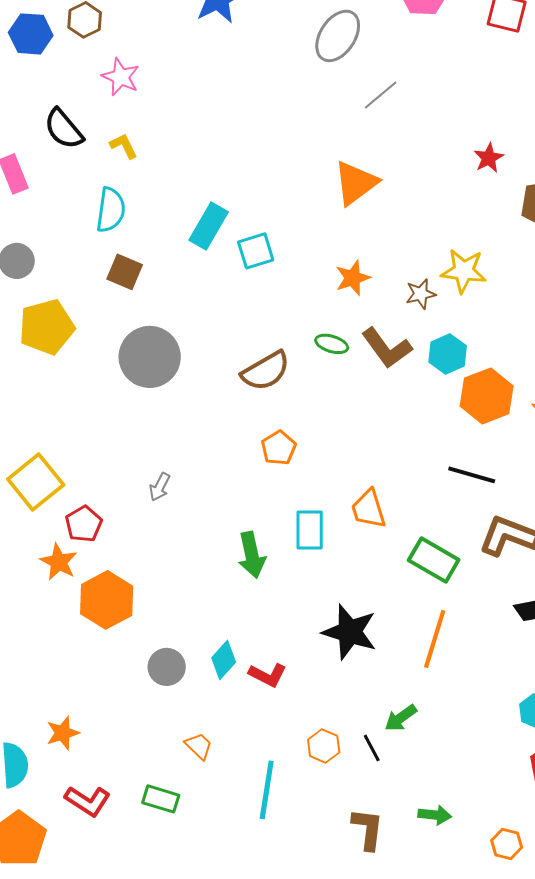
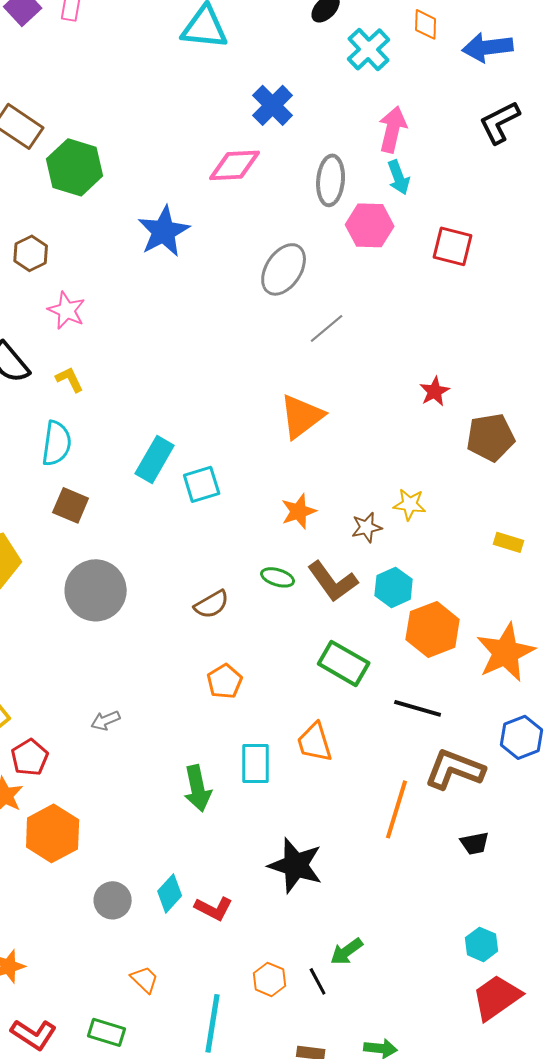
yellow star: (464, 271) -> (410, 504), size x0.7
brown semicircle: (266, 371) -> (212, 604), size x0.7
gray arrow: (160, 487) -> (106, 720), turned 40
green rectangle: (434, 560) -> (344, 663), moved
orange line: (435, 639) -> (397, 809), moved

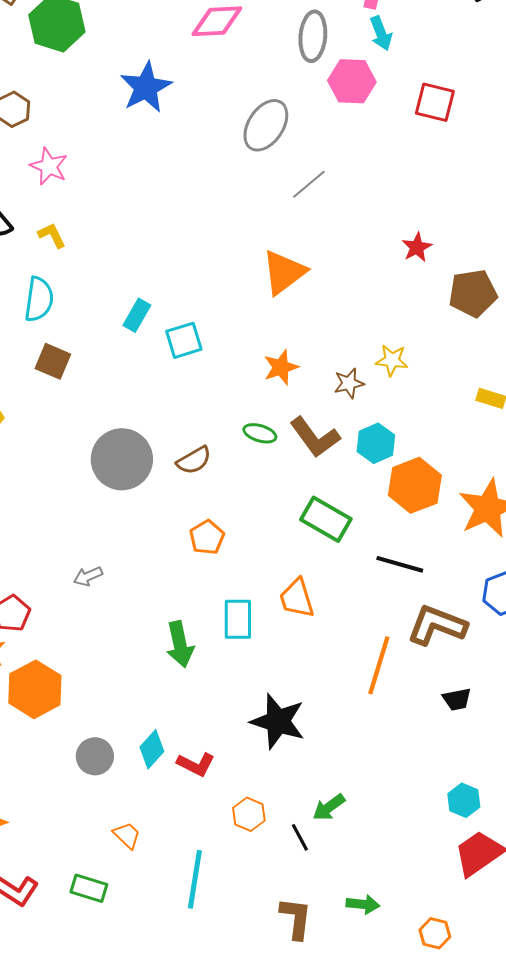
cyan rectangle: (155, 459) -> (137, 315), size x0.7
gray circle: (96, 590) -> (122, 459), moved
orange hexagon: (270, 979) -> (249, 814), moved

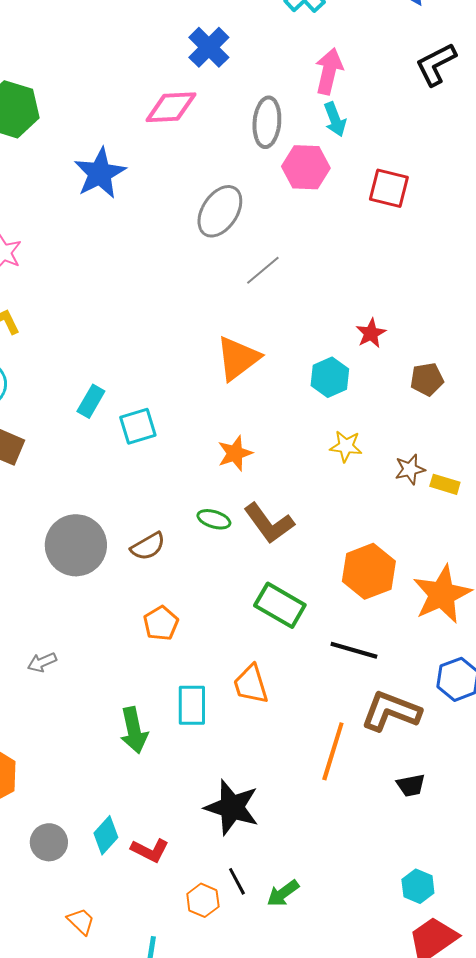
brown pentagon: (473, 293) -> (427, 379), size x0.7
brown star: (349, 383) -> (410, 469), moved
cyan hexagon: (376, 443) -> (330, 377), moved
black line: (300, 837) -> (237, 881), moved

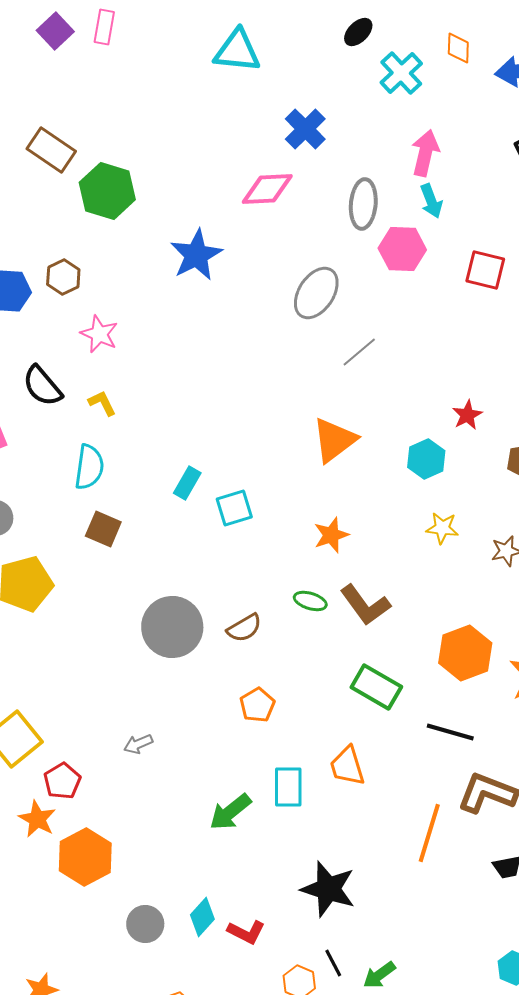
green arrow: (134, 730) -> (230, 812), turned 63

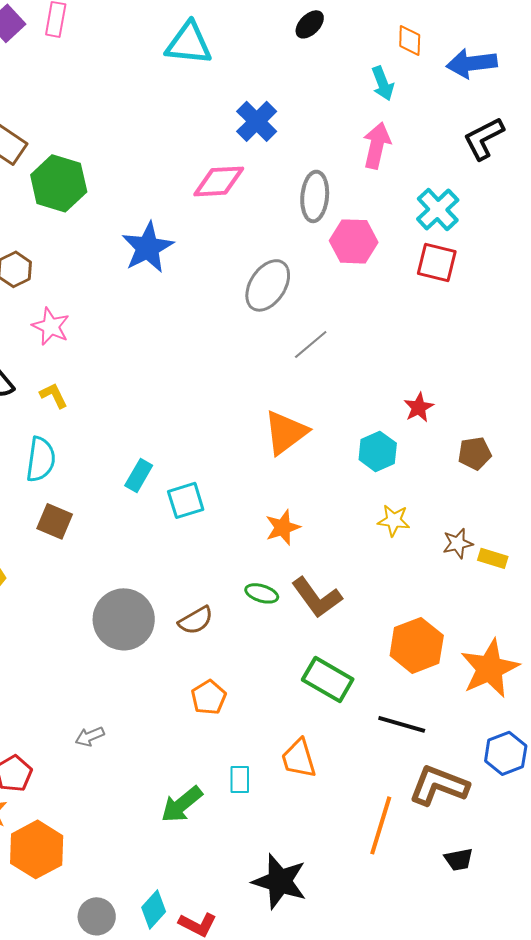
cyan cross: (401, 73) -> (438, 209), moved
cyan arrow: (431, 201) -> (383, 83), moved
cyan rectangle: (288, 787) -> (240, 779), size x0.7

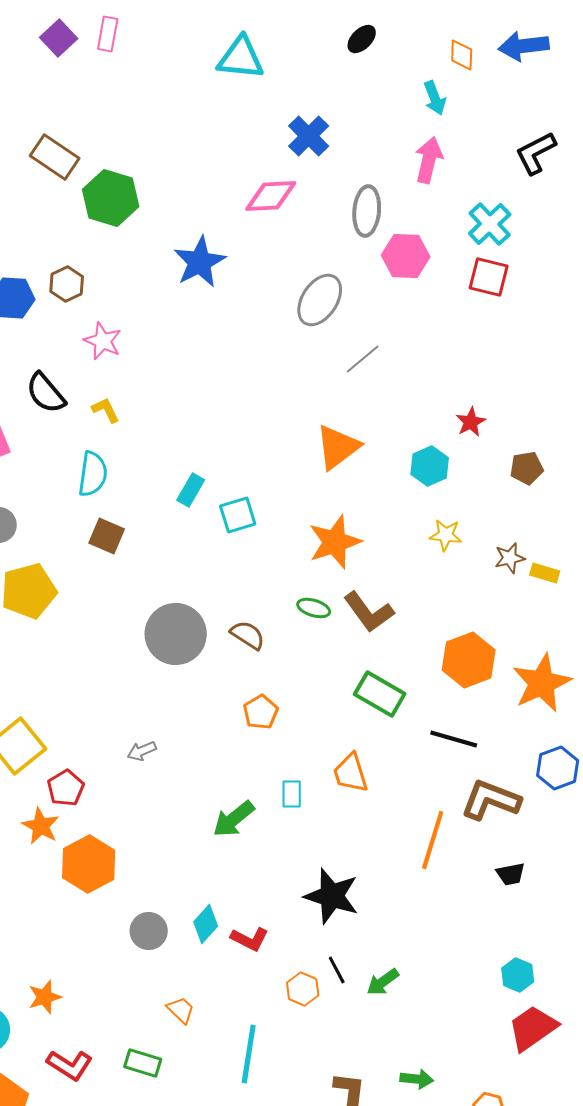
blue arrow: (472, 63) -> (524, 46), moved
orange star: (283, 527) -> (335, 542), size x1.5
brown semicircle: (196, 620) -> (248, 635), turned -117

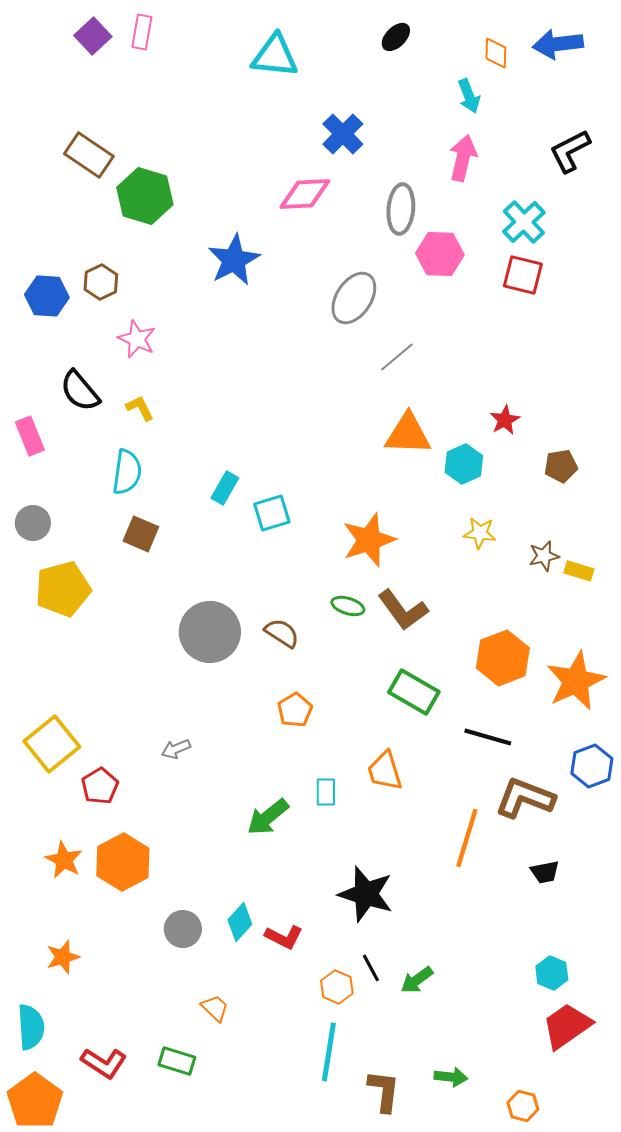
orange triangle: (338, 447) -> (408, 434), moved, turned 39
orange star: (41, 826) -> (64, 860), moved
orange star: (45, 997) -> (63, 957), moved
cyan line: (249, 1054) -> (329, 1052), moved

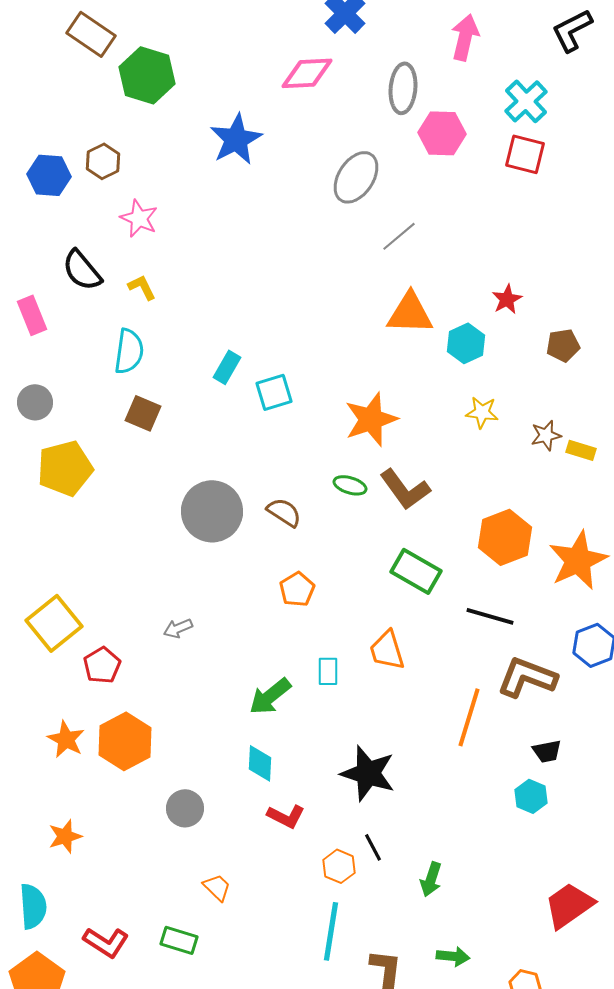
cyan diamond: (240, 922) -> (260, 763), moved, turned -39
cyan hexagon: (552, 973) -> (531, 796), moved
green arrow: (417, 980) -> (431, 879), moved, turned -36

